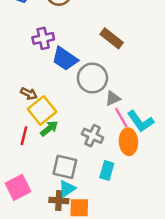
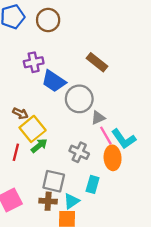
cyan triangle: (67, 189) -> (71, 201), moved
brown cross: (59, 201) -> (48, 201), moved

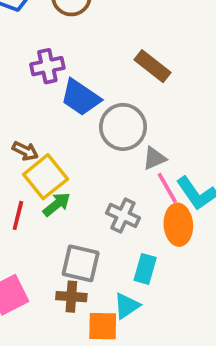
cyan triangle: (71, 201) -> (127, 306), moved

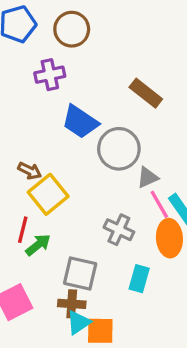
purple cross: (47, 66) -> (50, 75), moved
green arrow: (57, 204) -> (38, 245), moved
cyan triangle: (127, 306) -> (78, 322), moved

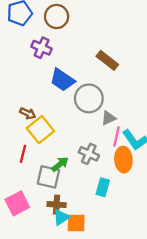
purple cross: (50, 75) -> (42, 48), turned 36
pink line: (159, 204) -> (117, 136), turned 42
green arrow: (38, 245) -> (60, 164), moved
gray square: (80, 274) -> (48, 177), moved

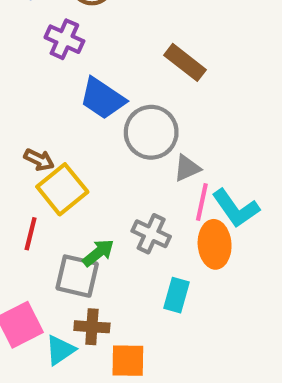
cyan triangle: (61, 217) -> (60, 350), moved

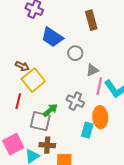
brown rectangle: (185, 62) -> (91, 20), turned 36
gray circle: (151, 132) -> (75, 53), size x0.6
orange ellipse: (215, 244) -> (100, 117), moved

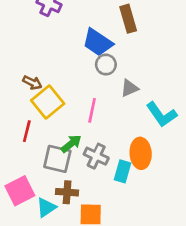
blue trapezoid: (52, 37) -> (98, 42), moved
pink line: (99, 86) -> (92, 110), moved
gray cross: (75, 101) -> (96, 156), moved

